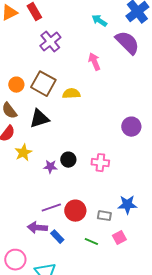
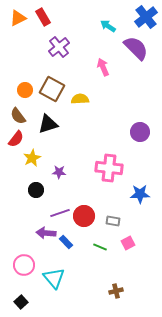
black circle: (68, 160) -> (36, 190), moved
pink cross: (100, 163) -> (109, 168), size x1.5
blue star: (127, 205) -> (140, 194), moved

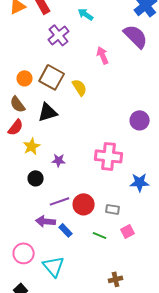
cyan arrow: (108, 26) -> (86, 14), moved
yellow semicircle: (80, 99) -> (80, 87), turned 60

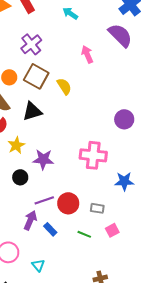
purple cross: (59, 35) -> (31, 44), moved
purple star: (59, 160) -> (43, 159), size x1.5
purple arrow: (46, 221) -> (30, 220), turned 108
cyan triangle: (54, 266) -> (38, 265), size x0.6

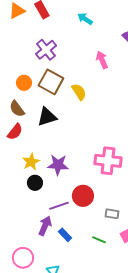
yellow star: (16, 145) -> (31, 162), moved
red circle: (68, 203) -> (83, 196), moved

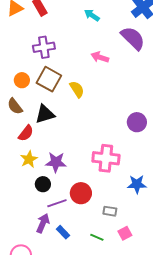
cyan arrow: (85, 19) -> (92, 15), moved
purple cross: (46, 50) -> (44, 47), turned 30
pink arrow: (102, 60) -> (100, 57), turned -48
red semicircle: (15, 132) -> (26, 133), moved
black circle: (35, 183) -> (43, 184), moved

